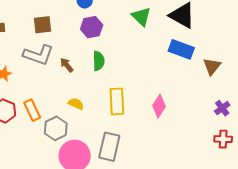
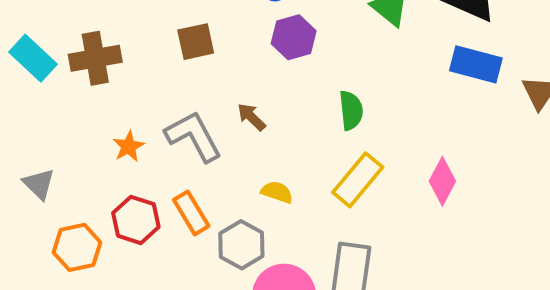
gray L-shape: (38, 55) -> (194, 136), moved, turned -132
green semicircle: (99, 61) -> (351, 110), moved
yellow rectangle: (117, 101) -> (358, 180), turned 48

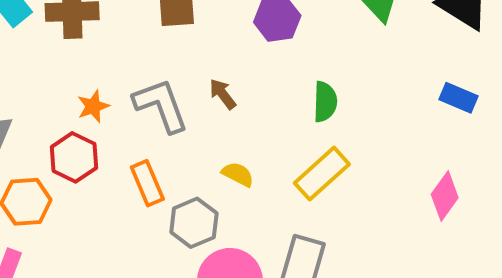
blue rectangle: (476, 64) -> (459, 98), moved, size x0.7
pink diamond: (442, 181) -> (445, 196), moved
red hexagon: (136, 220) -> (74, 157), moved

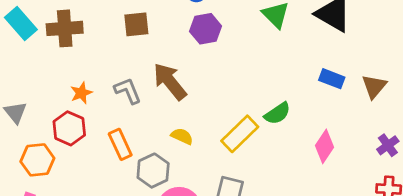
brown arrow: (223, 94) -> (170, 82), size x1.8
green semicircle: (325, 102) -> (277, 113), moved, turned 56
gray L-shape: (161, 105) -> (128, 91), size x0.7

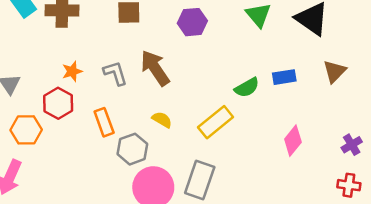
blue rectangle: (332, 79) -> (284, 77), moved, turned -35
brown triangle: (374, 86) -> (335, 71), moved
green semicircle: (277, 113) -> (247, 88), moved

